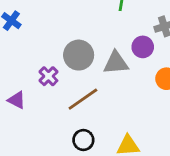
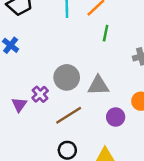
purple circle: (143, 47) -> (116, 117), moved
purple triangle: (17, 100) -> (19, 105), moved, turned 35

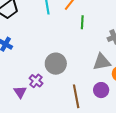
gray triangle: (98, 85) -> (102, 62), moved
brown line: (69, 115) -> (76, 96), moved, turned -60

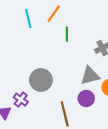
purple circle: (101, 90) -> (86, 98), moved

